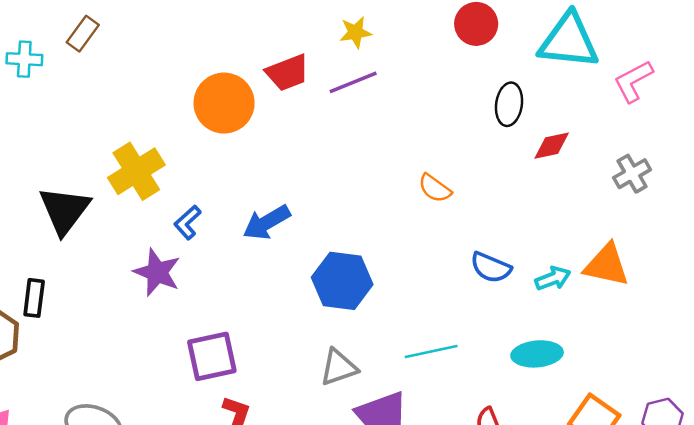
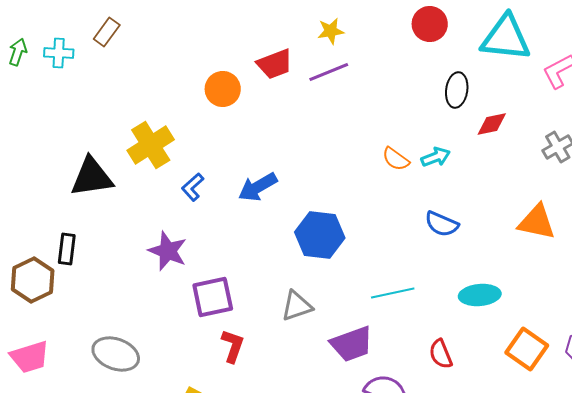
orange circle: (224, 103) -> (223, 89), size x0.7
black triangle: (64, 210) -> (92, 177), turned 45
purple star: (157, 272) -> (168, 251), moved
cyan arrow: (553, 278) -> (436, 157), moved
gray triangle: (339, 367) -> (297, 306), moved

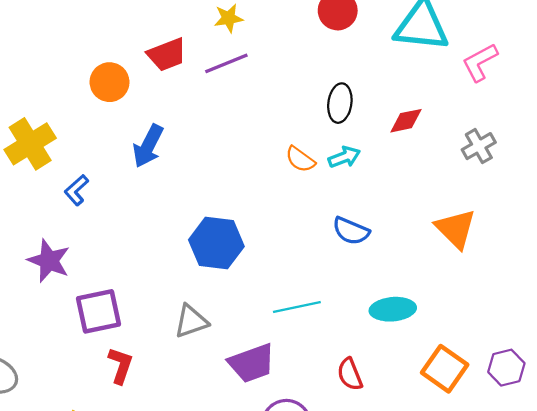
black ellipse: (457, 90) -> (340, 103), moved
blue arrow: (258, 187) -> (148, 146), moved, turned -33
orange triangle: (537, 222) -> (456, 229), turned 33

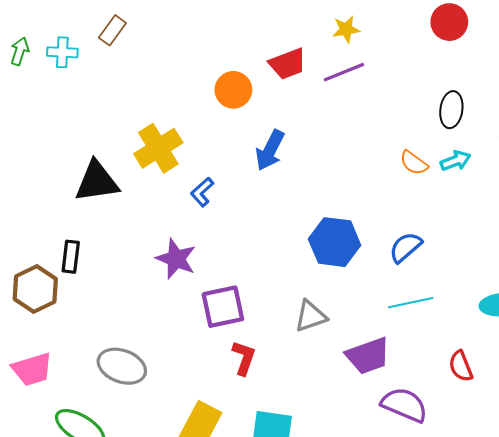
blue semicircle: (351, 231) -> (405, 247), moved, turned 116

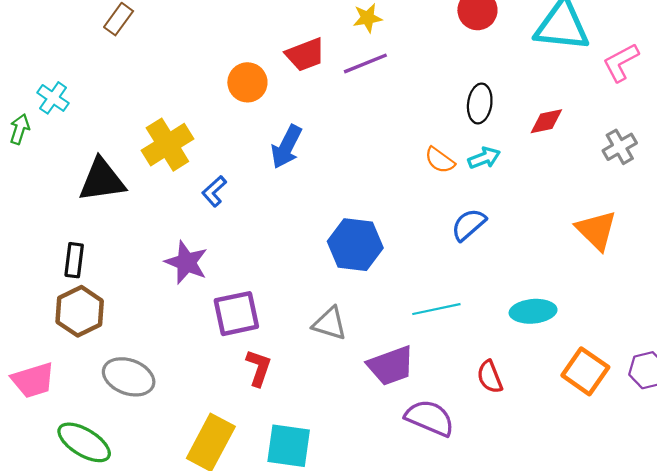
green arrow: (20, 51) -> (20, 129), moved
cyan cross: (62, 52) -> (53, 98), moved, turned 32
blue semicircle: (405, 247) -> (469, 225), moved
brown hexagon: (35, 289) -> (80, 311), moved
gray triangle: (311, 316) -> (330, 324), turned 36

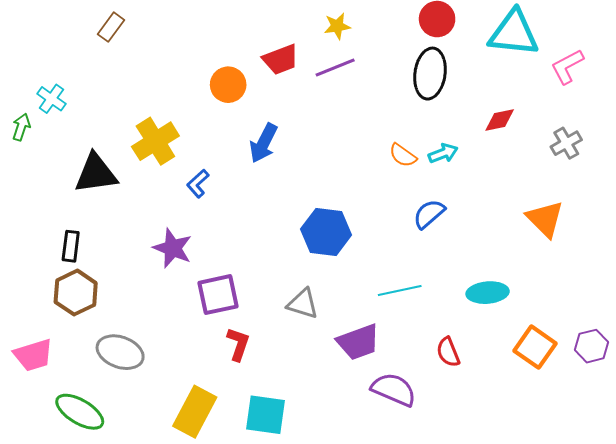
black ellipse: (480, 103) -> (430, 74), moved, size x1.4

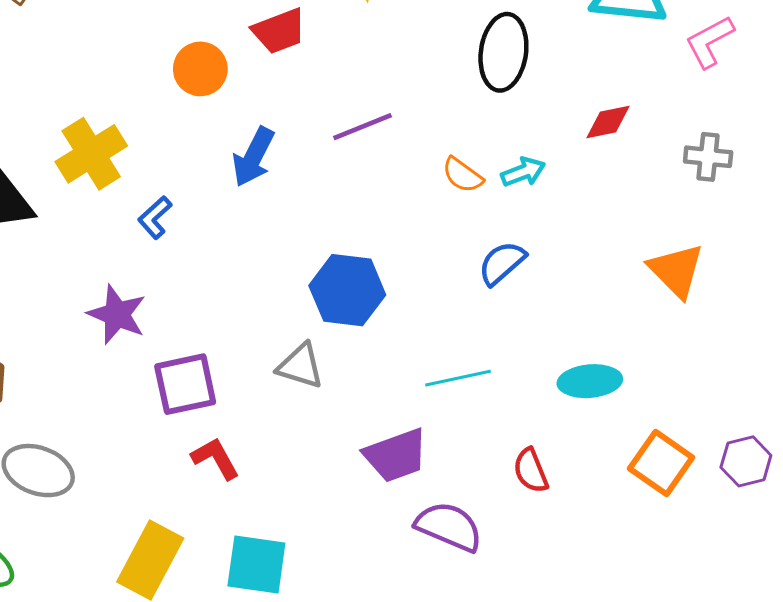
purple line: (335, 67) -> (362, 127), moved
gray cross: (566, 143) -> (708, 157), turned 36
gray triangle: (303, 304) -> (300, 366), moved
red L-shape: (238, 344) -> (215, 458), turned -48

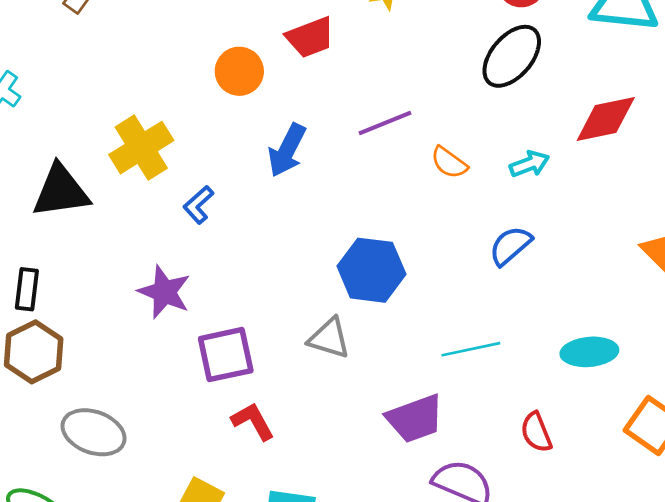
black ellipse: (503, 52) -> (512, 56), turned 32
red diamond: (608, 122) -> (606, 119), size x1.5
orange semicircle: (463, 175) -> (449, 163), moved

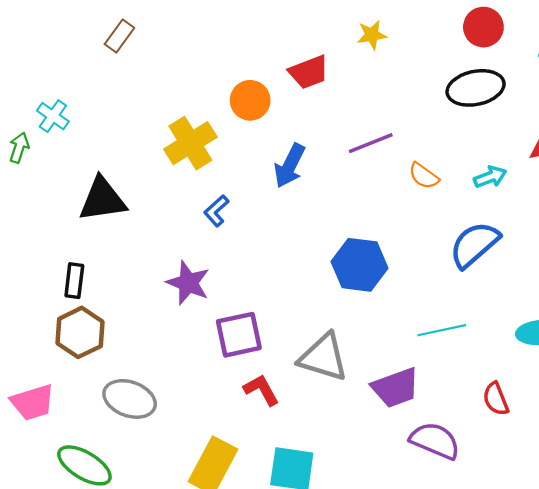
black ellipse: (512, 56) -> (476, 88), turned 38
yellow cross: (141, 148) -> (190, 143), moved
blue semicircle: (510, 246) -> (474, 245), size x1.4
gray triangle: (329, 338) -> (323, 357), moved, size x1.4

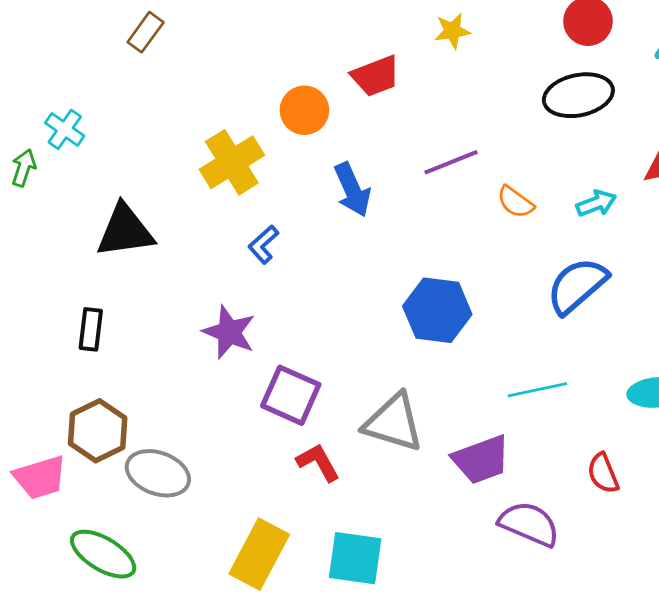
blue arrow: (290, 166) -> (352, 190), turned -51
brown hexagon: (80, 332) -> (98, 431), moved
purple square: (239, 335) -> (291, 395), turned 36

